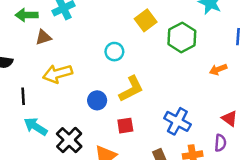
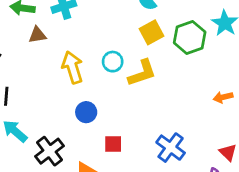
green hexagon: (182, 37) -> (190, 37), moved
yellow arrow: (58, 74) -> (72, 67), moved, turned 80
yellow L-shape: (131, 89) -> (142, 73), moved

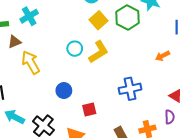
yellow arrow: (72, 67) -> (31, 62), moved
blue cross: (171, 148) -> (130, 89), moved, turned -35

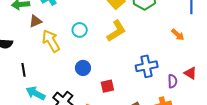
cyan circle: (75, 49) -> (80, 30), moved
orange arrow: (162, 56) -> (178, 35), turned -112
purple semicircle: (170, 117) -> (172, 81), moved

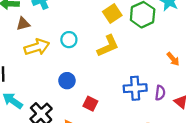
yellow arrow: (51, 41) -> (37, 47), turned 95
purple semicircle: (172, 81) -> (160, 93), moved
red square: (107, 86) -> (90, 104), turned 32

